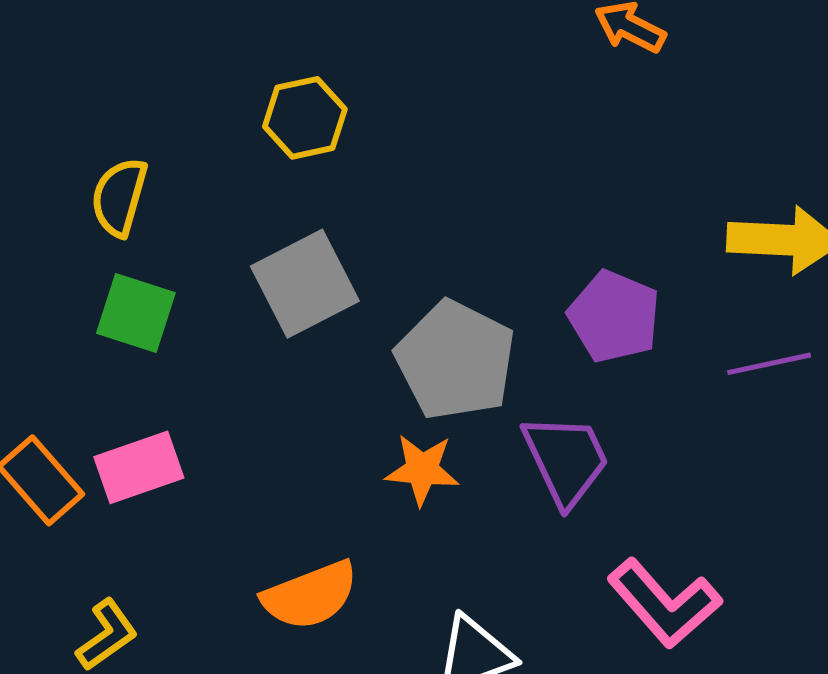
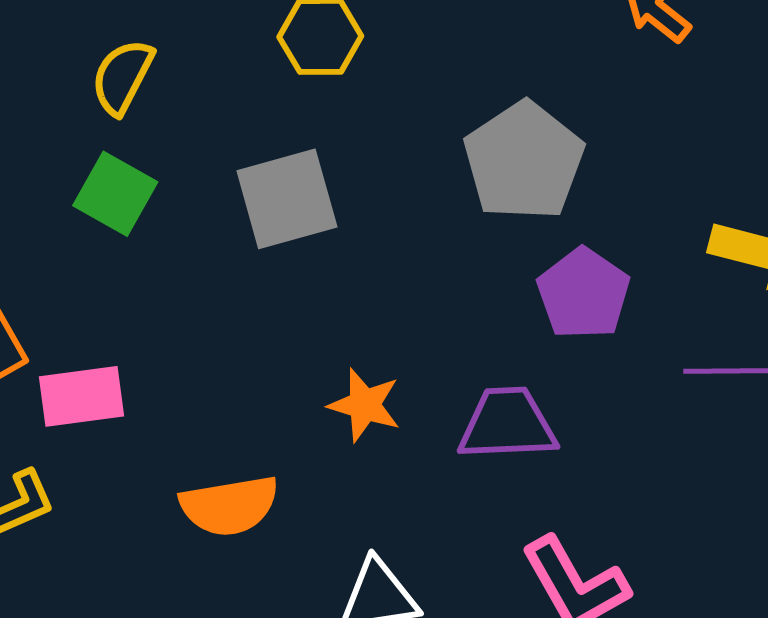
gray pentagon: (455, 360) -> (524, 161), moved
purple trapezoid: (566, 460) -> (507, 424), turned -79
pink rectangle: (139, 467) -> (81, 396), moved

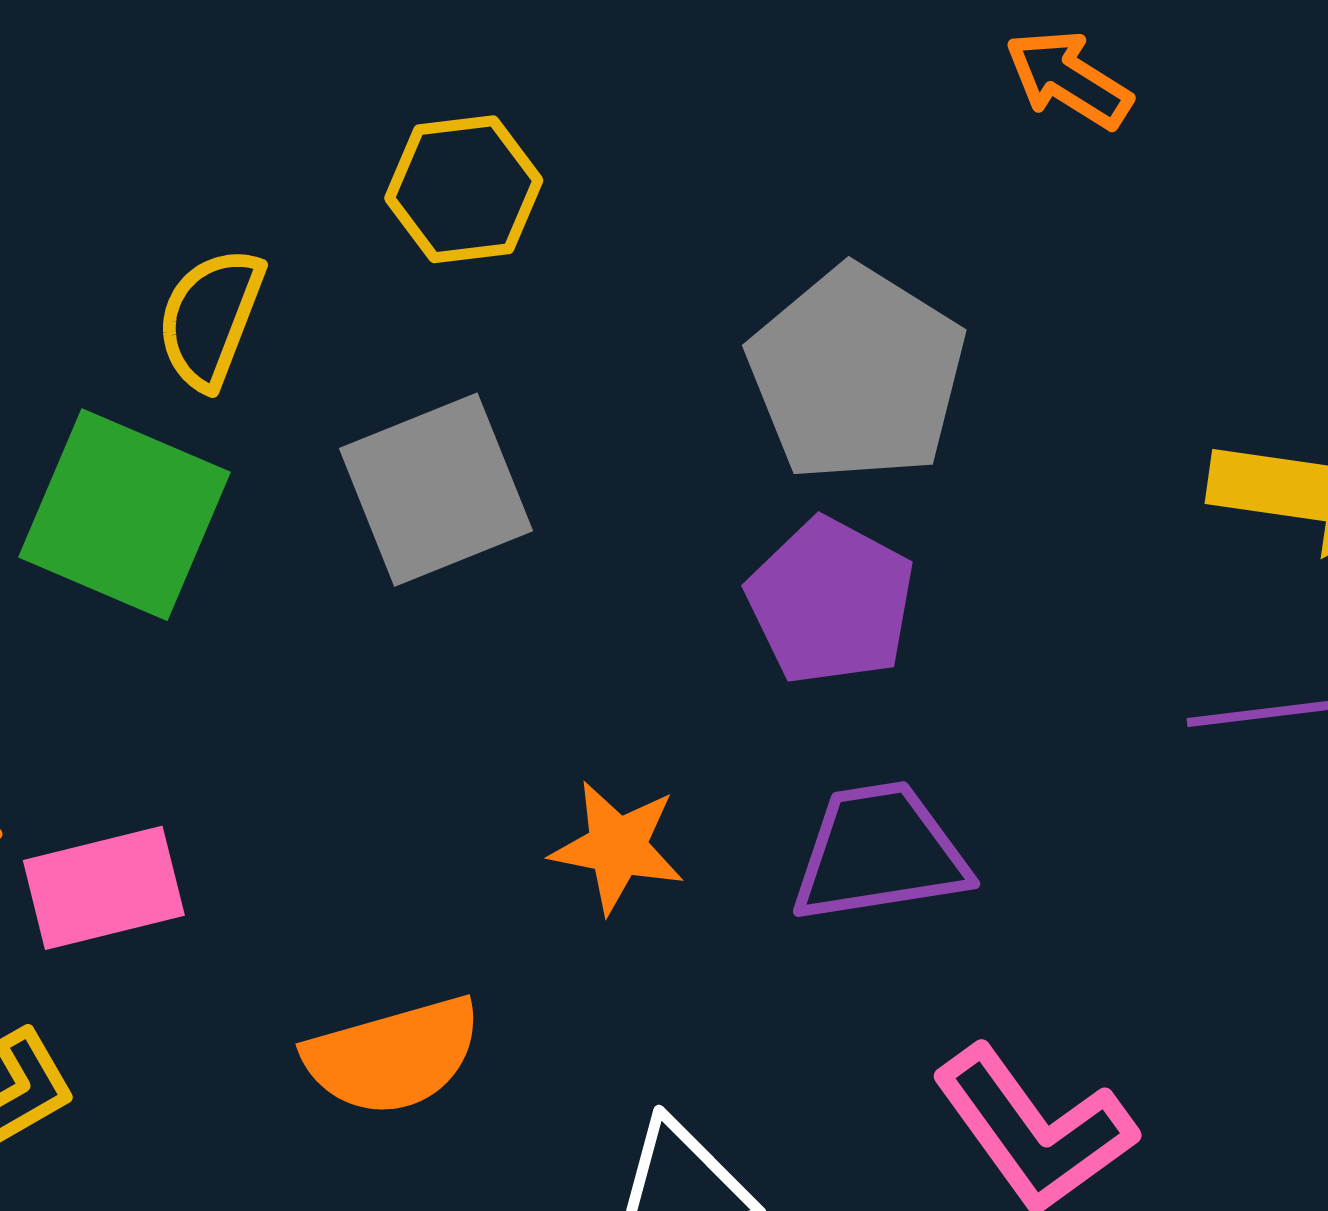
yellow semicircle: (122, 77) -> (210, 318), moved
green square: (115, 194) -> (124, 515), size x1.4
purple pentagon: (583, 294) -> (831, 601), moved

